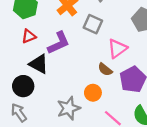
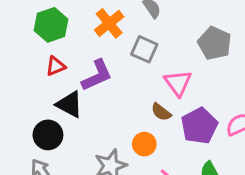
pink triangle: (117, 48) -> (178, 83), turned -30

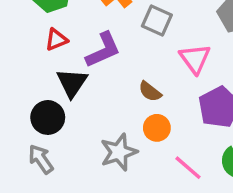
black triangle: (69, 104) -> (72, 83), turned 36
brown semicircle: (161, 112) -> (150, 91), moved

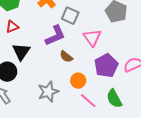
purple L-shape: (103, 50) -> (55, 36), moved
orange circle: (157, 128) -> (78, 81), moved

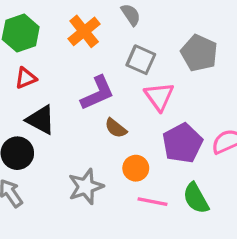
gray square: (70, 16) -> (141, 60), moved
black triangle: (21, 52) -> (41, 120), turned -36
pink line: (88, 101) -> (152, 202), turned -30

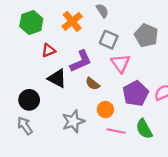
red triangle: (26, 78) -> (48, 50), moved
black triangle: (41, 120) -> (57, 78), moved

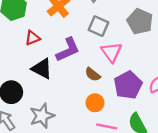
brown semicircle: (93, 84) -> (93, 74), moved
gray star: (73, 121) -> (42, 116), moved

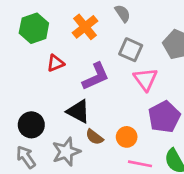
black triangle: (42, 69) -> (78, 111), moved
brown semicircle: (93, 74) -> (94, 137), moved

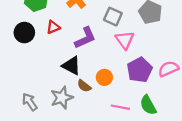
black circle: (31, 125) -> (24, 33), moved
orange circle: (127, 137) -> (104, 77), moved

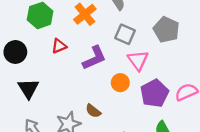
black circle: (24, 33) -> (15, 52), moved
black triangle: (71, 66) -> (28, 89), moved, turned 30
orange circle: (104, 77) -> (120, 83), moved

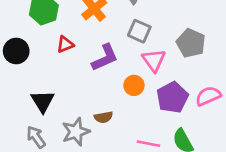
gray pentagon: (166, 30) -> (191, 43), moved
black triangle: (28, 89) -> (43, 101), moved
brown semicircle: (93, 111) -> (104, 117), turned -49

